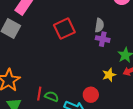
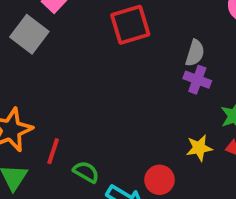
red square: (64, 29) -> (130, 25), moved
red line: (39, 94) -> (53, 151), moved

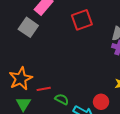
red line: (53, 151) -> (44, 89), turned 64

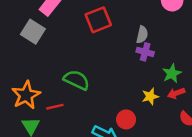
green semicircle: (62, 99) -> (76, 80), moved, size x1.5

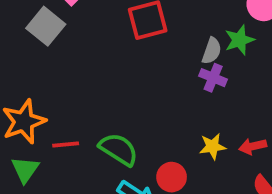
green star: (172, 73) -> (239, 40), moved
green semicircle: (76, 80) -> (119, 149), moved

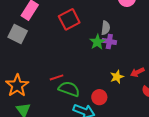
green star: (239, 40) -> (97, 42), moved
red line: (66, 145) -> (56, 77), moved

